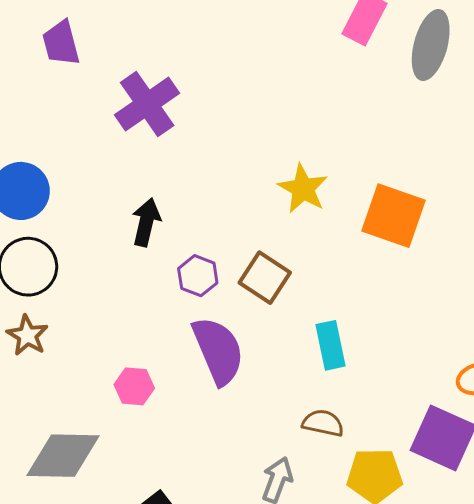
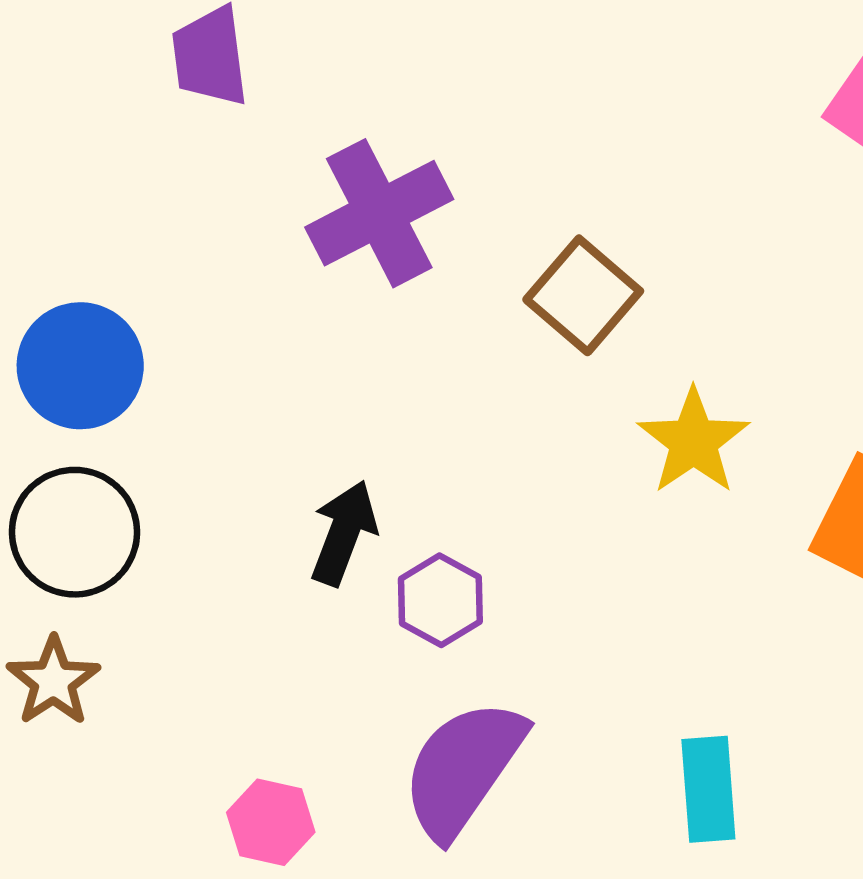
black arrow: (146, 222) -> (344, 533), moved
brown square: (265, 278) -> (583, 295), moved
purple semicircle: (218, 351) -> (463, 769), turned -130

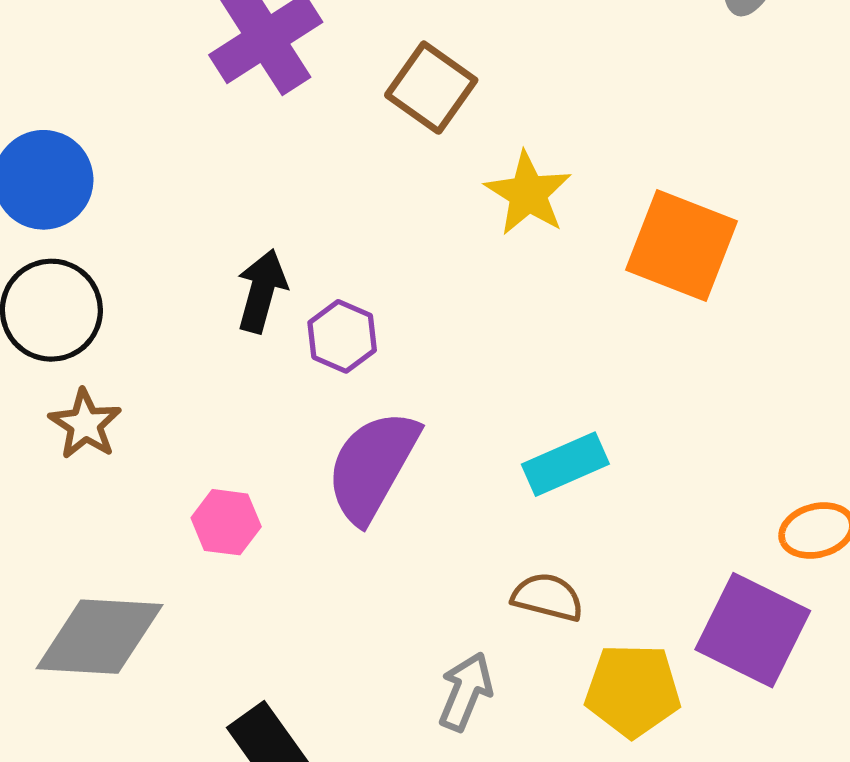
brown star: (53, 681) -> (85, 424), moved
cyan rectangle: (708, 789) -> (565, 464), turned 76

